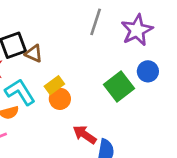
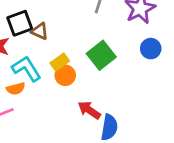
green square: (119, 86) -> (101, 55), moved

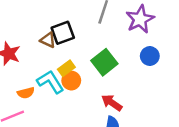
black square: (20, 23) -> (63, 33), moved
cyan L-shape: (26, 69) -> (50, 82), moved
red arrow: (89, 110) -> (112, 103), moved

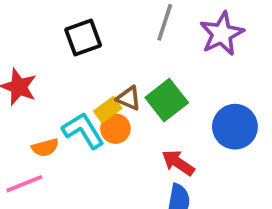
black square: (63, 33) -> (83, 38), moved
brown triangle: (48, 40) -> (129, 98), moved
blue circle: (150, 56) -> (235, 127), moved, size x1.5

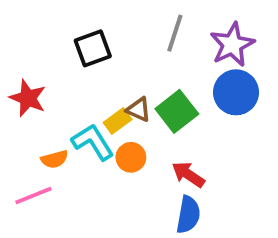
blue circle: (235, 127) -> (236, 92), moved
orange circle: (115, 129) -> (131, 157), moved

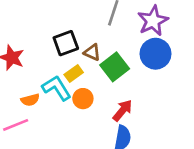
black square: (93, 48) -> (66, 43), moved
brown triangle: (139, 110) -> (92, 52), moved
red arrow: (188, 175) -> (123, 110), turned 95

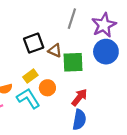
green square: (115, 67) -> (73, 62), turned 35
yellow rectangle: (74, 73) -> (30, 76), moved
cyan L-shape: (57, 88) -> (28, 98), moved

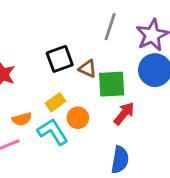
red arrow: (79, 97) -> (124, 114), moved

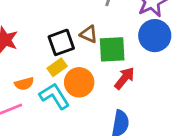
black square: (60, 59) -> (61, 42), moved
orange circle: (78, 118) -> (79, 82), size x1.4

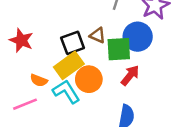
blue circle: (155, 36) -> (138, 37), moved
yellow rectangle: (57, 67) -> (69, 65), size x1.6
orange semicircle: (24, 84) -> (39, 80), turned 36

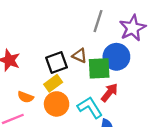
yellow rectangle: (69, 65) -> (53, 83), size x0.7
orange circle: (89, 79) -> (57, 104), moved
cyan L-shape: (66, 92) -> (90, 107), moved

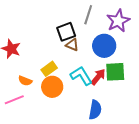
black square: (57, 63) -> (66, 32), moved
green square: (99, 68) -> (115, 72), moved
cyan L-shape: (90, 107) -> (81, 76), moved

